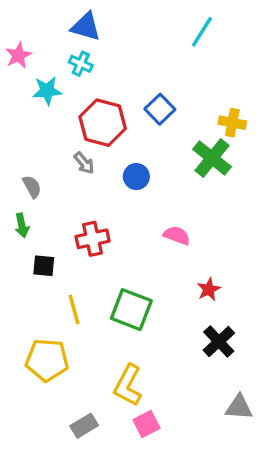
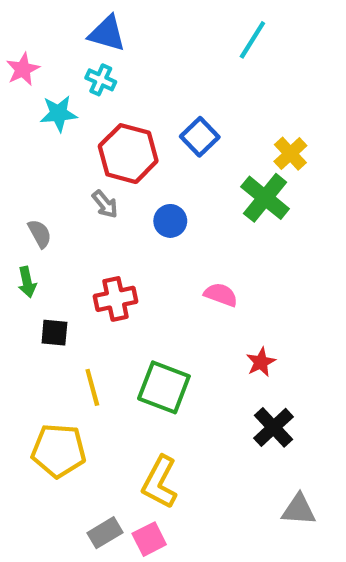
yellow cross: (232, 123) -> (290, 154), turned 36
pink square: (146, 424) -> (149, 539), moved

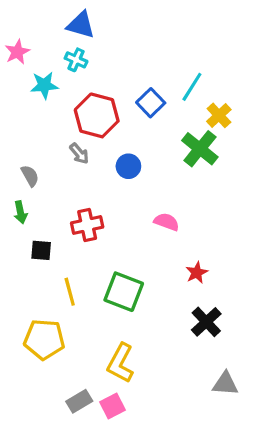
cyan line: (252, 40) -> (192, 87), moved

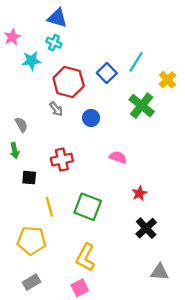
yellow cross: (219, 115) -> (167, 80), moved
gray rectangle: (79, 401) -> (31, 282), moved

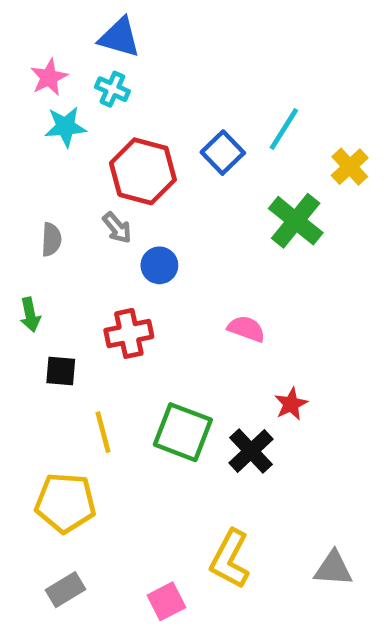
pink star: (12, 37) -> (49, 77), moved
blue circle: (91, 118) -> (159, 265), moved
gray semicircle: (21, 125) -> (51, 239), moved, turned 32
black cross: (146, 228) -> (251, 451), moved
yellow L-shape: (85, 257) -> (230, 559), moved

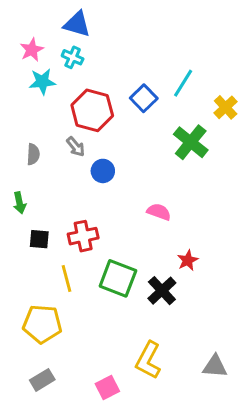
red cross: (129, 333) -> (83, 236), moved

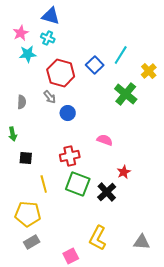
red cross: (83, 236) -> (70, 156), moved
gray rectangle: (42, 380) -> (32, 242), moved

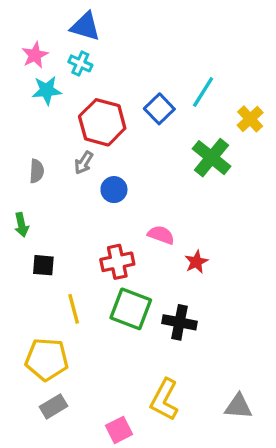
gray arrow: (50, 97) -> (84, 163), turned 72
pink semicircle: (105, 140) -> (161, 235), moved
red star: (124, 172) -> (196, 262), moved
black cross: (107, 192) -> (180, 322), turned -36

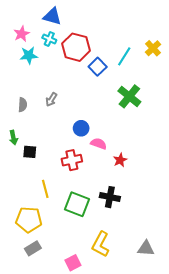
yellow cross: (250, 119) -> (153, 48), moved
red hexagon: (102, 122) -> (76, 47), moved
blue circle: (114, 190) -> (81, 128), moved
black square: (43, 265) -> (30, 152), moved
green square: (131, 309) -> (77, 204), moved

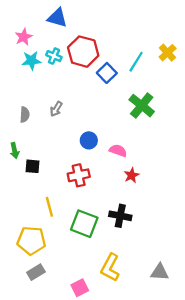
cyan cross: (49, 39) -> (54, 56), moved
pink semicircle: (99, 144) -> (118, 151), moved

